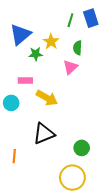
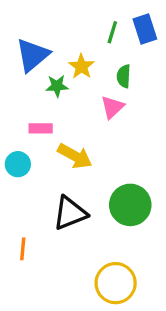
green circle: (82, 148) -> (130, 205), moved, size x1.6

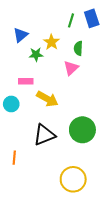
blue triangle: (32, 55) -> (21, 35), size x0.7

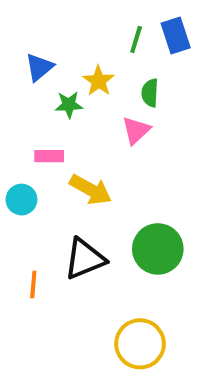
orange line: (14, 158) -> (33, 285), moved

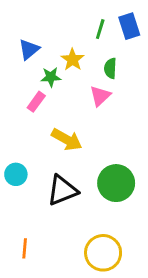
pink rectangle: (49, 156) -> (36, 102), moved, turned -54
cyan circle: (21, 200) -> (16, 174), moved
orange line: (33, 285) -> (25, 248), moved

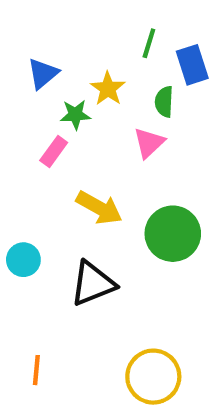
blue rectangle: (129, 26) -> (192, 65), moved
green circle: (116, 183) -> (173, 234), moved

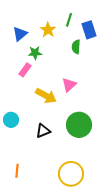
yellow star: (108, 89) -> (48, 30), moved
pink triangle: (149, 143) -> (69, 85), moved
green circle: (173, 234) -> (79, 125), moved
black triangle: (93, 283) -> (43, 131), size x0.7

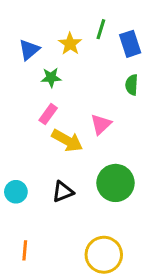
green semicircle: (76, 47) -> (132, 85), moved
pink rectangle: (25, 70) -> (48, 114), moved
cyan circle: (11, 120) -> (16, 192), moved

